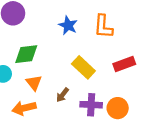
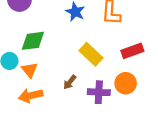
orange triangle: (34, 83) -> (30, 70), moved
orange circle: (118, 108) -> (126, 83), moved

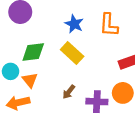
yellow rectangle: (91, 54) -> (72, 53), moved
orange arrow: (31, 96) -> (18, 103), moved

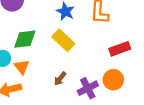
purple cross: (97, 102) -> (88, 88), turned -30

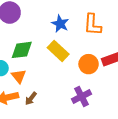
brown arrow: (60, 79) -> (31, 98), moved
orange circle: (113, 80) -> (89, 64), moved

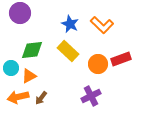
orange L-shape: (93, 25) -> (102, 25), turned -50
orange triangle: (19, 76) -> (29, 76), turned 42

